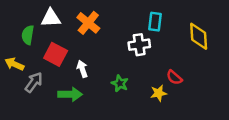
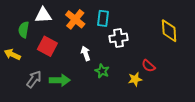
cyan rectangle: (155, 22) -> (103, 18), moved
white arrow: (82, 69) -> (86, 53), moved
gray arrow: (34, 82) -> (34, 79), moved

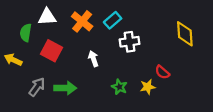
cyan rectangle: (103, 18) -> (113, 20), turned 42
green star: (102, 71) -> (119, 87), moved

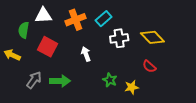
orange cross: (82, 21) -> (76, 20), turned 30
yellow diamond: (185, 34) -> (152, 37), moved, turned -40
yellow star: (148, 87) -> (132, 87), moved

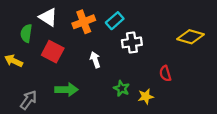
white triangle: (43, 16) -> (48, 17), turned 36
yellow diamond: (152, 37) -> (190, 37), moved, turned -30
red semicircle: (149, 66) -> (165, 73), turned 32
gray arrow: (34, 80) -> (29, 100), moved

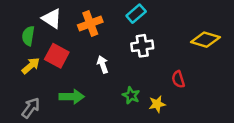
cyan rectangle: (115, 21) -> (136, 14), moved
yellow arrow: (14, 61) -> (31, 66), moved, turned 114

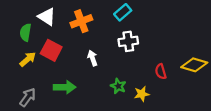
yellow diamond: (205, 40) -> (194, 65), moved

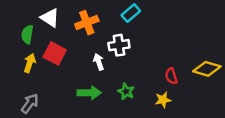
white cross: (128, 41) -> (119, 45), moved
yellow arrow: (28, 59) -> (30, 63), turned -30
green arrow: (65, 87) -> (89, 93), moved
yellow star: (142, 94) -> (163, 100), moved

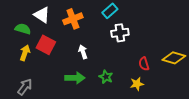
green semicircle: (27, 34) -> (23, 29), turned 98
white cross: (119, 45) -> (120, 33), moved

